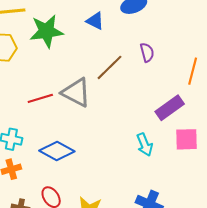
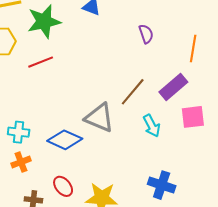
brown line: (109, 67) -> (133, 92), moved
gray triangle: (76, 92) -> (99, 118), moved
red line: (40, 98) -> (41, 62), moved

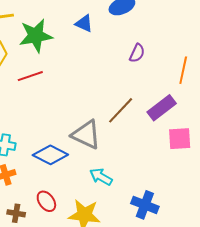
purple semicircle: (146, 34) -> (137, 53), turned 42
cyan arrow: (152, 126) -> (101, 177), moved, turned 145

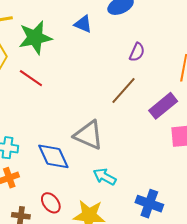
red line: (30, 76) -> (31, 78), turned 55
brown line: (121, 110) -> (124, 91), moved
blue diamond: (50, 155) -> (53, 156), turned 40

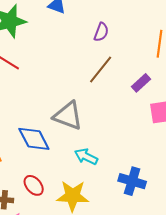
purple semicircle: (137, 52) -> (101, 32), moved
purple rectangle: (163, 106) -> (141, 83), size x0.7

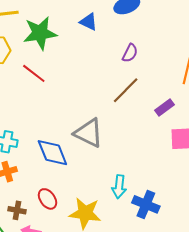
cyan arrow: (86, 157) -> (119, 187), moved, turned -115

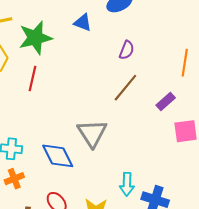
red line: (34, 73) -> (33, 78), turned 70
gray triangle: (89, 133) -> (92, 133), turned 36

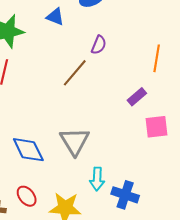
brown line: (125, 88) -> (75, 73), moved
gray triangle: (92, 133) -> (75, 141), moved

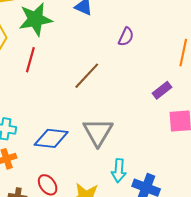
brown line: (75, 73) -> (87, 76), moved
blue diamond: (28, 150) -> (51, 138), turned -60

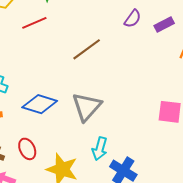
red line: (30, 60) -> (34, 23), turned 40
purple rectangle: (162, 90) -> (164, 24), moved

